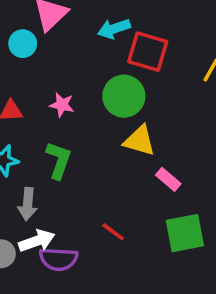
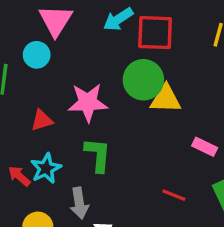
pink star: (62, 105) -> (88, 102), size x1.6
yellow triangle: (139, 141) -> (166, 99), moved
red line: (113, 232) -> (174, 195), moved

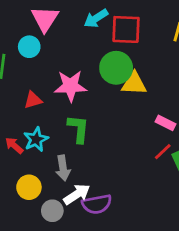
red line: (174, 195) -> (163, 152), moved, turned -66

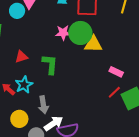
cyan circle: (29, 47) -> (17, 11), moved
pink star: (71, 86) -> (63, 33), moved, size x0.7
green L-shape: (78, 129) -> (50, 64), moved

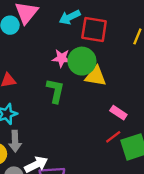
green L-shape: (50, 64) -> (55, 91), moved
gray arrow: (43, 105) -> (15, 141), moved

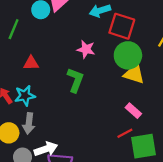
green circle: (82, 61) -> (128, 55), moved
yellow triangle: (96, 76) -> (134, 74), moved

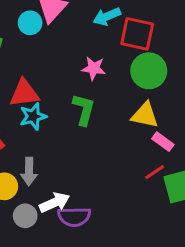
red triangle: (31, 63) -> (24, 93), size x1.5
yellow triangle: (134, 74) -> (145, 115), moved
cyan star: (25, 96) -> (33, 116), moved

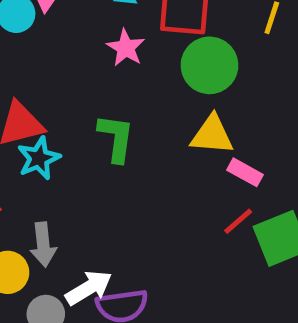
pink star: (94, 68) -> (126, 48), moved, turned 30

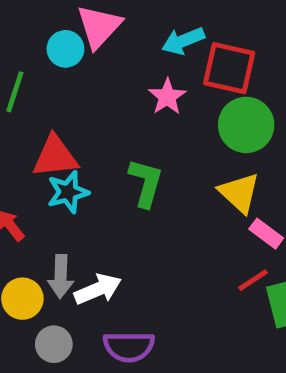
yellow triangle: (212, 135) -> (239, 193), turned 30
white arrow: (89, 288) -> (98, 289), moved

